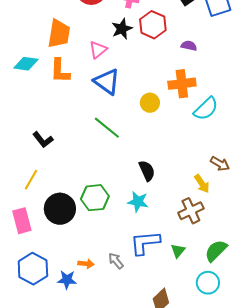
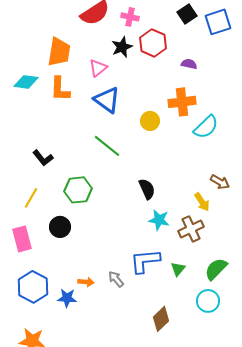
green hexagon: (95, 198) -> (78, 190), moved
cyan star: (138, 202) -> (159, 220), moved
black circle: (60, 209) -> (60, 227), size x0.7

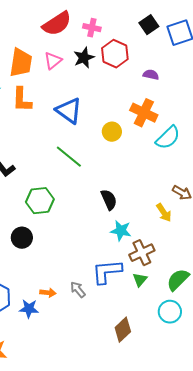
pink triangle: (98, 68) -> (53, 61), moved
orange cross: (182, 102) -> (144, 113), turned 32
brown cross: (191, 229) -> (142, 253), moved

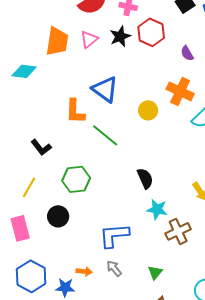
purple semicircle: (151, 75) -> (187, 53), turned -133
orange L-shape: (22, 100) -> (75, 111), moved
blue L-shape: (107, 272) -> (114, 235), moved
green triangle: (140, 280) -> (155, 272), moved

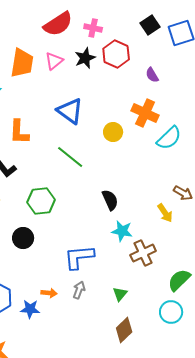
orange L-shape: (75, 111) -> (19, 132), moved
gray arrow: (114, 268) -> (79, 290), turned 60

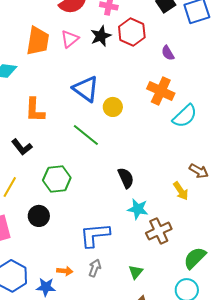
yellow circle: (113, 132) -> (113, 107), moved

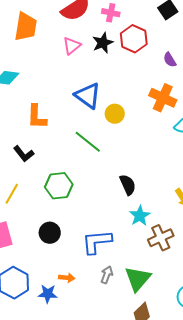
orange trapezoid: (38, 41) -> (26, 27), moved
cyan star: (138, 209) -> (140, 216), turned 30
black circle: (39, 216) -> (50, 233), moved
gray arrow: (95, 268) -> (107, 275), moved
green triangle: (136, 272) -> (138, 279), size x1.8

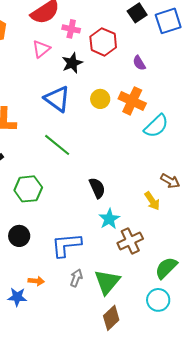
pink cross: (111, 13) -> (71, 29), moved
black star: (103, 43) -> (72, 63), moved
yellow circle: (115, 114) -> (100, 99), moved

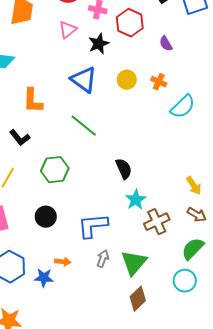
orange cross: (132, 101) -> (159, 82), size x0.6
brown arrow: (170, 181) -> (197, 215), moved
yellow arrow: (152, 201) -> (194, 186), moved

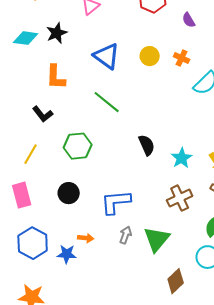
black star: (99, 44) -> (57, 33), moved
cyan star: (136, 200) -> (182, 158), moved
brown diamond: (138, 299) -> (176, 281), moved

